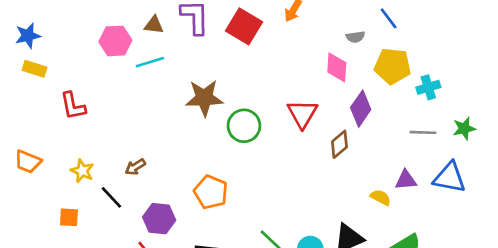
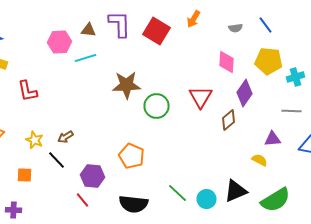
gray semicircle: (355, 37) -> (236, 28), moved
brown arrow: (135, 167) -> (66, 137), moved
purple triangle: (406, 180) -> (272, 139), moved

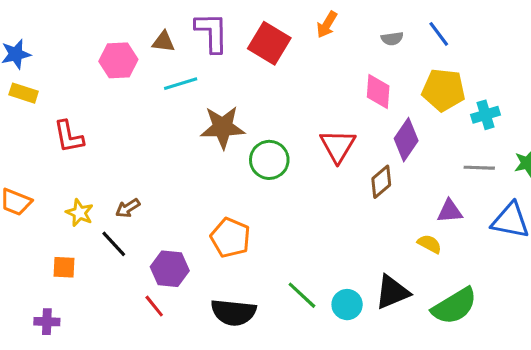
cyan line: (86, 58) -> (181, 84), moved

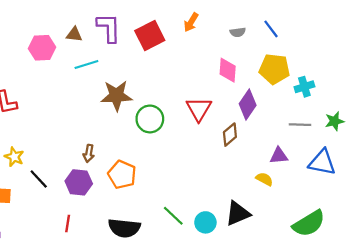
red square: (269, 43) -> (150, 36), turned 32
brown arrow: (128, 208) -> (89, 153), moved, turned -48
purple hexagon: (170, 269) -> (79, 182), moved
red line: (154, 306) -> (68, 224), turned 48
green semicircle: (454, 306) -> (309, 224), moved

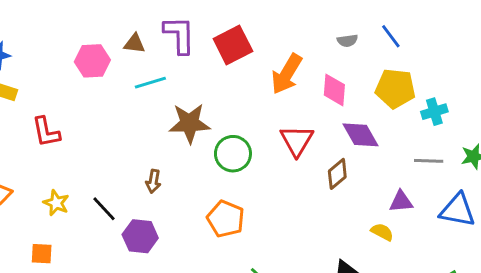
orange arrow: (191, 22) -> (287, 74), moved, size x1.6
purple diamond: (248, 105) -> (360, 135), turned -64
brown arrow: (89, 153) -> (153, 181), moved
orange pentagon: (122, 175) -> (226, 219), moved
black line: (39, 179) -> (104, 209), moved

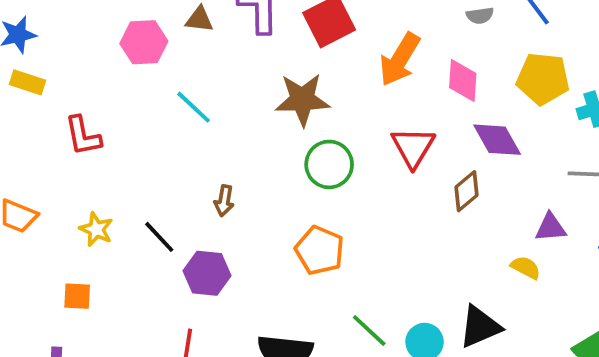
cyan line: (150, 83) -> (194, 107), moved, turned 60
brown star: (189, 123) -> (302, 100), moved

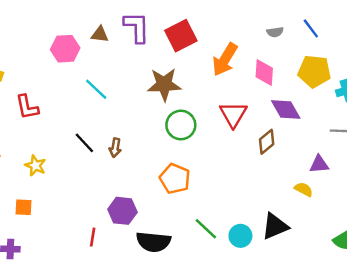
black line: (159, 237) -> (84, 143), moved
purple hexagon: (207, 273) -> (122, 211), moved

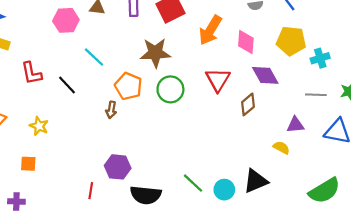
black line: (84, 143) -> (67, 85), moved
orange pentagon: (175, 179) -> (128, 86), moved

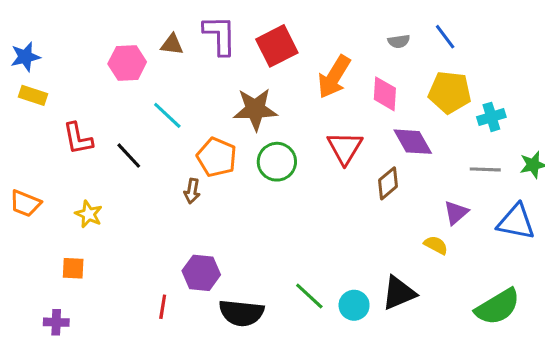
purple triangle: (295, 125) -> (456, 213), turned -36

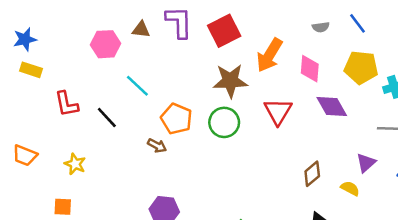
brown star: (255, 109) -> (230, 81), moved
brown diamond: (388, 183) -> (312, 174), moved
brown arrow: (192, 191) -> (157, 146), turned -72

